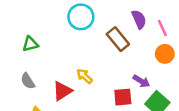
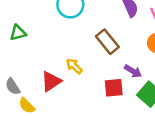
brown rectangle: (118, 39) -> (107, 42), moved
gray semicircle: (28, 81) -> (13, 86), moved

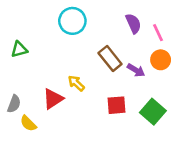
purple arrow: (133, 71) -> (136, 70), moved
gray semicircle: (13, 86) -> (14, 104), turned -126

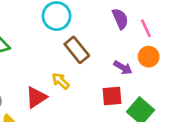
brown rectangle: (110, 59) -> (77, 50), moved
red square: (117, 105) -> (112, 96), moved

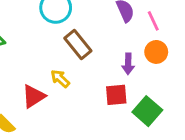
purple arrow: (123, 68) -> (128, 64), turned 60

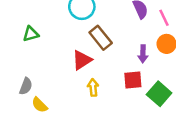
yellow arrow: (60, 79) -> (93, 87), moved, turned 42
red triangle: (34, 96) -> (82, 60), moved

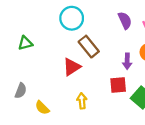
yellow arrow: (93, 87) -> (82, 101), moved
yellow semicircle: (40, 105) -> (42, 108), moved

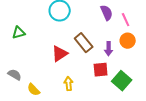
brown rectangle: (89, 47) -> (84, 43), moved
gray semicircle: (21, 91) -> (15, 75), turned -80

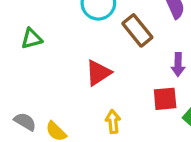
brown rectangle: (84, 43) -> (137, 30), moved
gray semicircle: (15, 75) -> (25, 122), moved

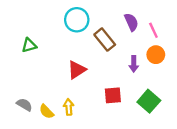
red square: (165, 99) -> (113, 95), moved
yellow arrow: (113, 122) -> (69, 107), moved

